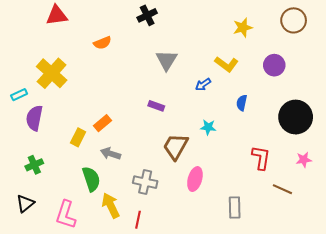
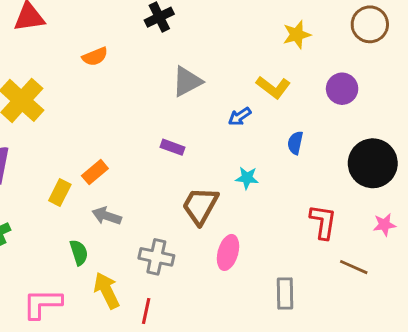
gray triangle: (166, 60) -> (187, 81), turned 30
green semicircle: (91, 179) -> (79, 252), size x0.7
pink L-shape: (66, 215) -> (42, 304), turned 72

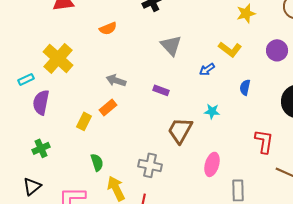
gray triangle: (187, 81) -> (171, 45), turned -45
gray arrow: (107, 216) -> (116, 80), moved
pink ellipse: (228, 252) -> (212, 164), moved

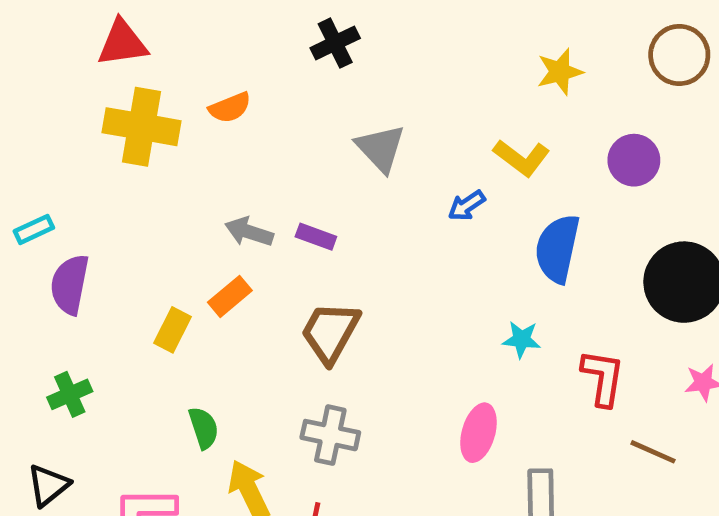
yellow cross: (58, 58) -> (141, 127), moved, turned -32
blue semicircle: (245, 87) -> (557, 249), size x1.8
purple rectangle: (161, 90) -> (316, 237), moved
cyan star: (212, 111) -> (522, 339), moved
brown trapezoid: (180, 130) -> (330, 332), moved

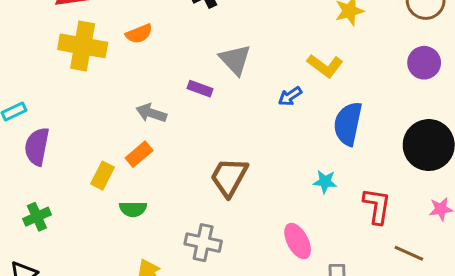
purple circle: (634, 160) -> (424, 63), moved
purple rectangle: (316, 237) -> (200, 89), moved
brown trapezoid: (330, 332) -> (229, 177), moved
green semicircle: (204, 428) -> (133, 209), moved, turned 108
pink ellipse: (479, 433) -> (298, 241), turned -44

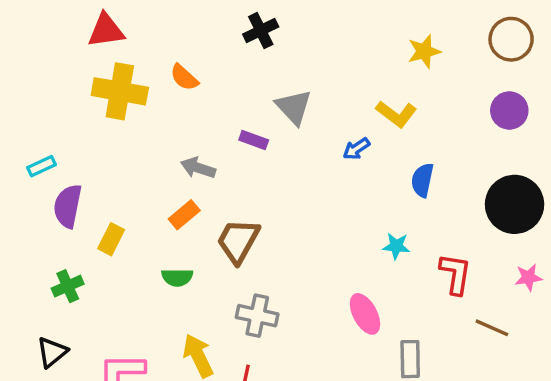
orange semicircle: (139, 34) -> (184, 77), turned 64
blue semicircle: (348, 124) -> (422, 180), size x0.7
yellow rectangle: (102, 176) -> (111, 239), moved
brown trapezoid: (229, 177) -> (238, 241), moved

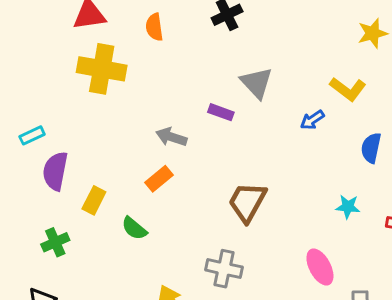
orange semicircle: (184, 77) -> (154, 27), moved, turned 40
brown trapezoid: (238, 241) -> (247, 202), moved
green semicircle: (177, 277) -> (134, 228), moved, turned 40

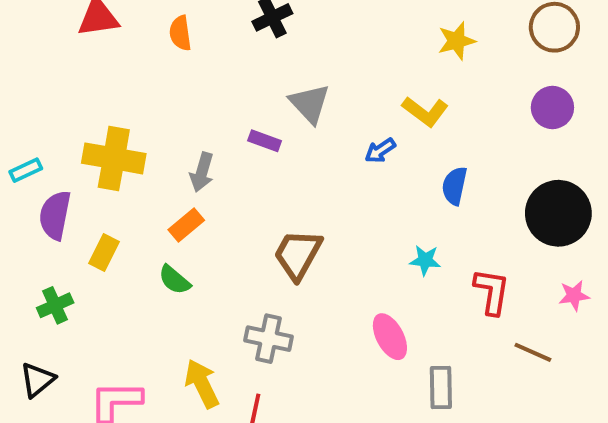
yellow cross: (102, 69) -> (114, 158), moved
gray arrow: (171, 137) -> (202, 172), turned -92
green semicircle: (134, 228) -> (174, 280), moved

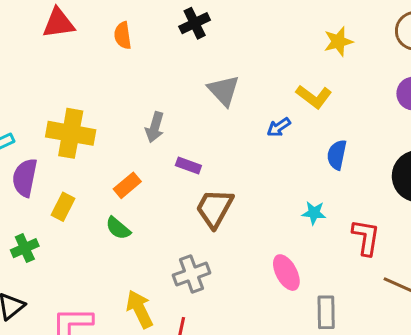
purple rectangle: (265, 141) -> (188, 165), moved
gray arrow: (202, 172) -> (155, 127), moved
gray cross: (268, 339) -> (192, 274), turned -32

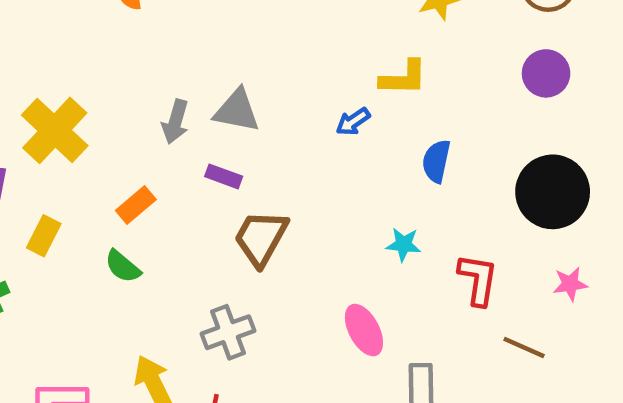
gray triangle: (224, 90) -> (237, 111), moved, turned -36
yellow L-shape: (314, 97) -> (403, 78), turned -36
yellow cross: (71, 133) -> (55, 130), turned 33

